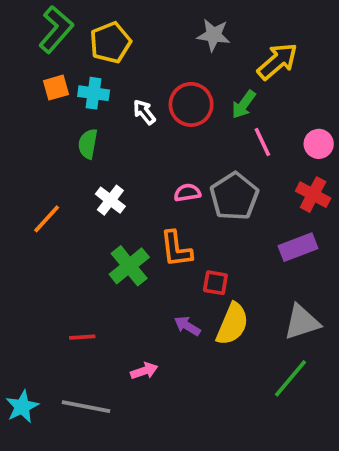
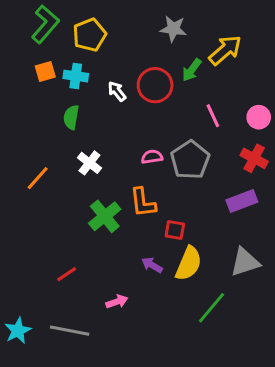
green arrow: (244, 104) -> (192, 70), moved
red line: (82, 337) -> (67, 274), turned -30
green line: (291, 378) -> (211, 308), moved

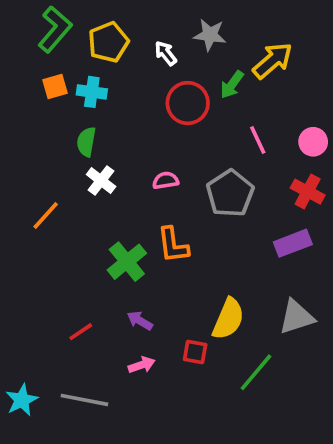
white arrow: (117, 91) -> (166, 53), moved
pink semicircle: (152, 157) -> (166, 181), moved
white cross: (89, 163) -> (101, 181), moved
red square: (175, 230) -> (195, 352), moved
purple arrow: (152, 265) -> (140, 321), moved

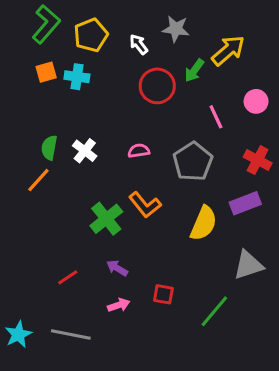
green semicircle: (86, 142) -> (49, 148), moved
pink circle: (313, 142) -> (256, 101), moved
orange L-shape: (173, 245) -> (145, 205), turned -32
yellow semicircle: (228, 319) -> (204, 223), moved

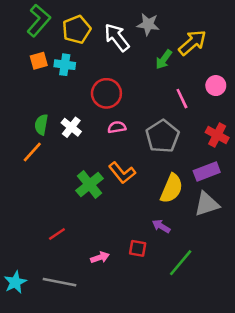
white arrow: (139, 44) -> (117, 37), size x1.6
red circle: (157, 86) -> (106, 93), moved
gray triangle: (248, 265) -> (207, 204), moved
purple arrow: (117, 268) -> (161, 226), moved

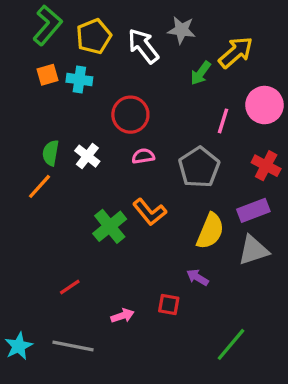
pink circle: (216, 86) -> (264, 105), size x1.5
pink line: (182, 99) -> (223, 121), turned 42
green line: (181, 263) -> (231, 344), moved

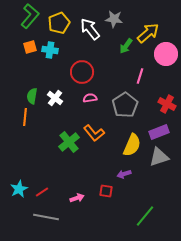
pink circle: (264, 105) -> (166, 54), moved
orange line: (39, 186) -> (25, 117), turned -36
purple arrow: (197, 277) -> (124, 174), turned -48
red line: (70, 287) -> (42, 192), moved
cyan star: (19, 346) -> (19, 189), moved

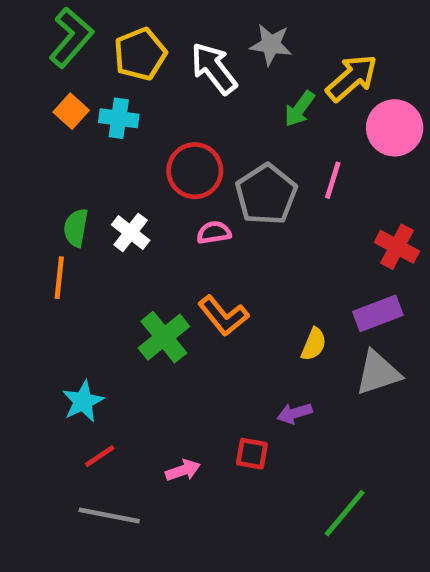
orange square: (30, 47) -> (71, 111), turned -32
gray pentagon: (125, 105) -> (266, 194), moved
yellow semicircle: (132, 145) -> (314, 344), size x0.6
cyan star: (19, 189) -> (83, 401), moved

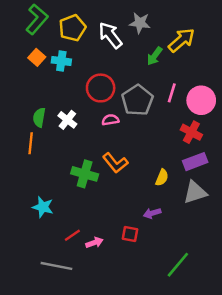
pink circle: (395, 128) -> (201, 100), moved
red cross: (397, 247) -> (191, 132), moved
green cross: (164, 337) -> (85, 174), turned -35
cyan star: (83, 401) -> (43, 207), turned -30
red line: (100, 456) -> (72, 235), moved

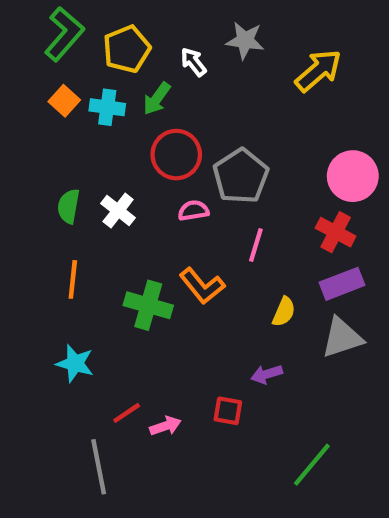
white arrow: (110, 35) -> (193, 62), size x0.6
green arrow: (155, 56) -> (157, 99), moved
pink line: (172, 93) -> (256, 245), moved
orange line: (31, 143) -> (73, 279), moved
gray line: (56, 266) -> (99, 467), turned 68

